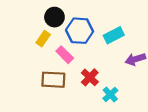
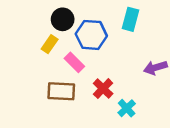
cyan rectangle: (114, 35) -> (131, 19), moved, turned -48

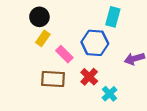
black circle: (63, 19) -> (39, 17), moved
blue hexagon: (91, 35) -> (95, 43), moved

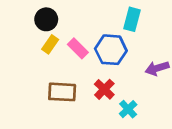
pink rectangle: (64, 54) -> (78, 48), moved

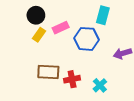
pink rectangle: (78, 48) -> (61, 28), moved, turned -70
red cross: (104, 89) -> (72, 79), moved, turned 35

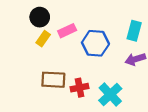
cyan rectangle: (103, 15) -> (134, 31), moved
cyan cross: (100, 85) -> (110, 94), size x1.5

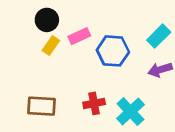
cyan rectangle: (134, 31) -> (159, 36), turned 30
brown rectangle: (53, 80) -> (42, 106), moved

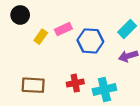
black circle: (47, 20) -> (20, 15), moved
cyan cross: (130, 112) -> (104, 90), turned 30

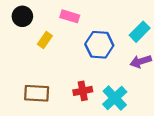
pink rectangle: (63, 29) -> (70, 16), moved, turned 42
cyan cross: (104, 90) -> (115, 98), turned -30

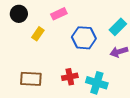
pink rectangle: (70, 16) -> (59, 14), turned -42
cyan cross: (115, 98) -> (97, 83), turned -30

